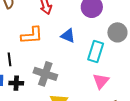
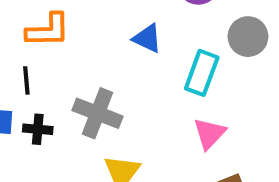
orange L-shape: (32, 35) -> (48, 30), moved

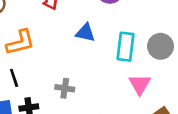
gray circle: (248, 37) -> (161, 46), moved
gray cross: (98, 113) -> (65, 88), size x0.6

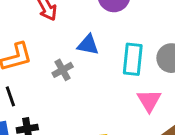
gray cross: (65, 88) -> (63, 70), moved, turned -36

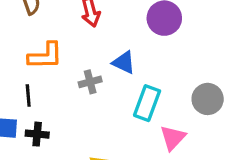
cyan rectangle: (133, 59) -> (147, 103), moved

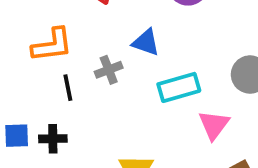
black line: (28, 95) -> (68, 88), moved
cyan rectangle: (147, 103) -> (179, 87), turned 60

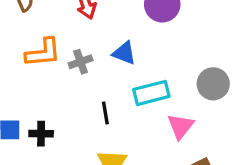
gray cross: (109, 70) -> (81, 62), moved
black line: (68, 88) -> (105, 113), moved

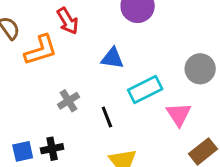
orange L-shape: (43, 53) -> (41, 50), moved
gray cross: (81, 62) -> (68, 101), moved

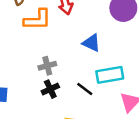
black line: (107, 117) -> (85, 89), moved, turned -48
black cross: (52, 149) -> (50, 89), moved, turned -30

